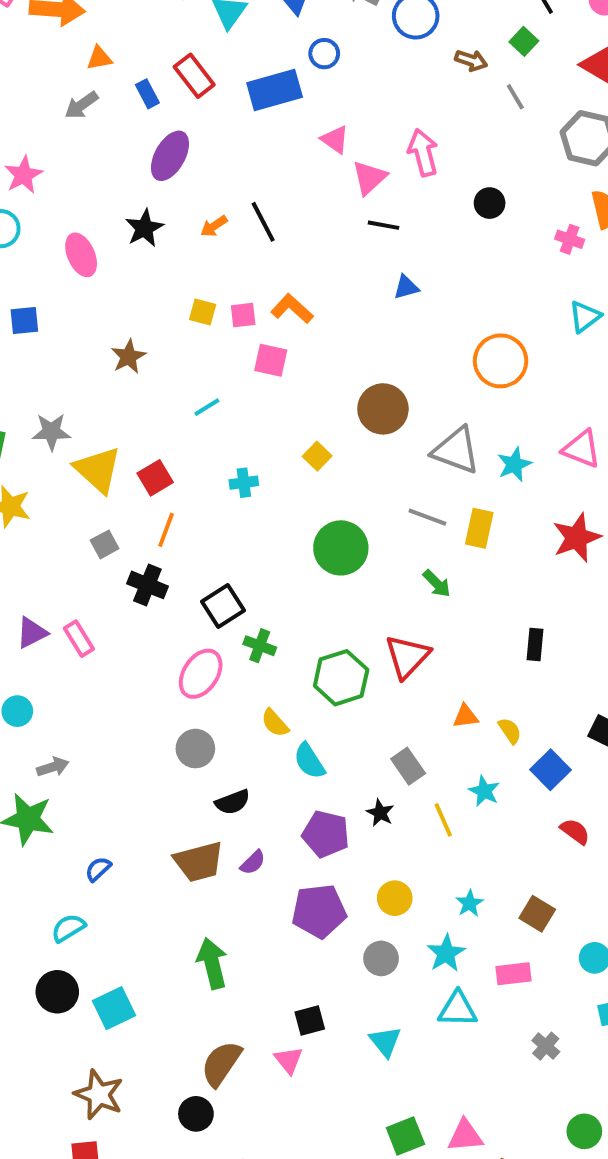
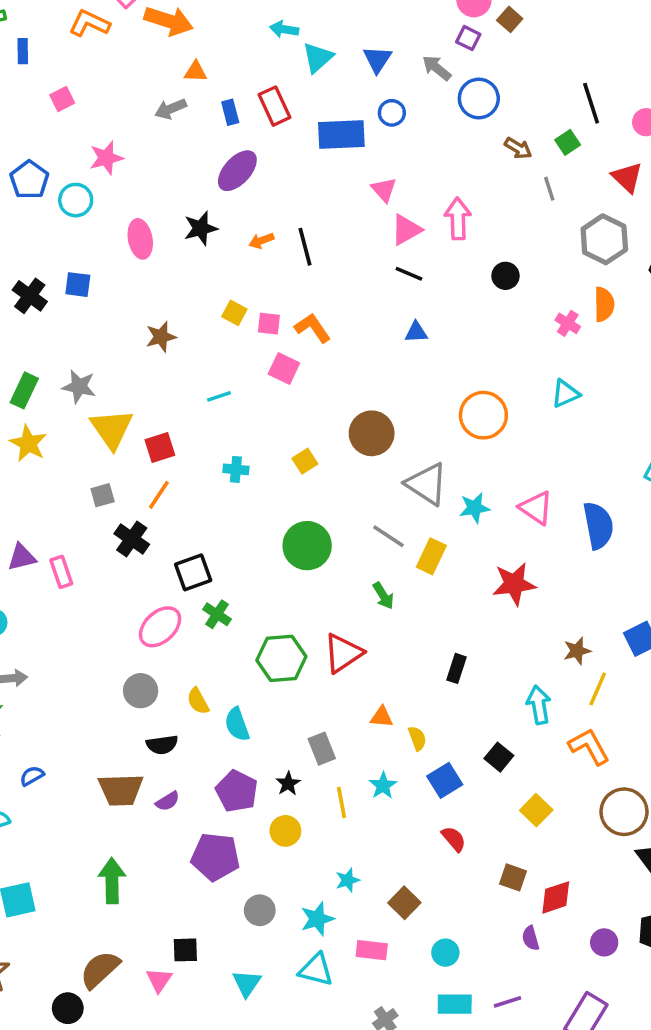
yellow semicircle: (275, 723) -> (198, 701), moved
yellow circle: (395, 898) -> (285, 831), moved

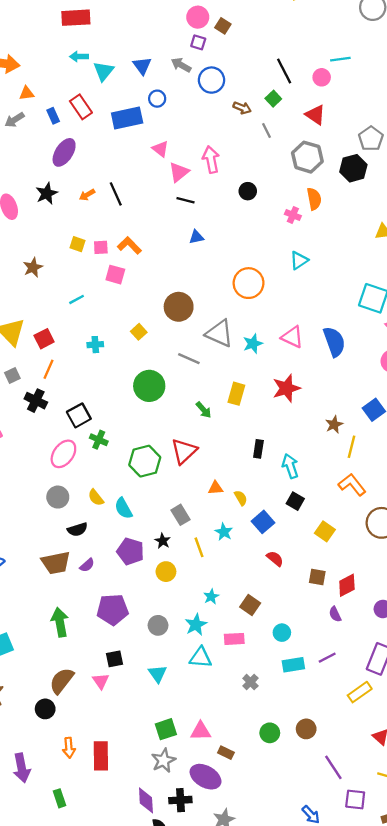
gray line: (389, 536) -> (189, 359), moved
yellow rectangle: (431, 556) -> (236, 394), moved
cyan arrow: (539, 705) -> (290, 466), moved
purple pentagon: (215, 857) -> (113, 610), moved

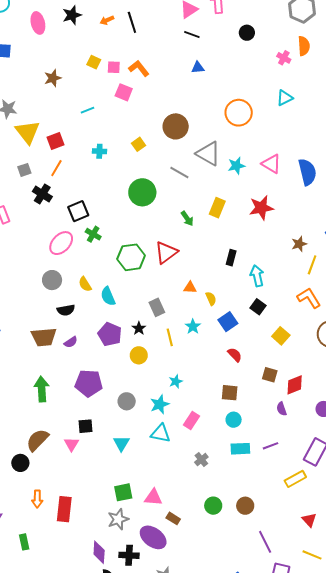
brown square: (250, 605) -> (230, 393), moved, turned -36
pink rectangle: (234, 639) -> (192, 421), turned -60

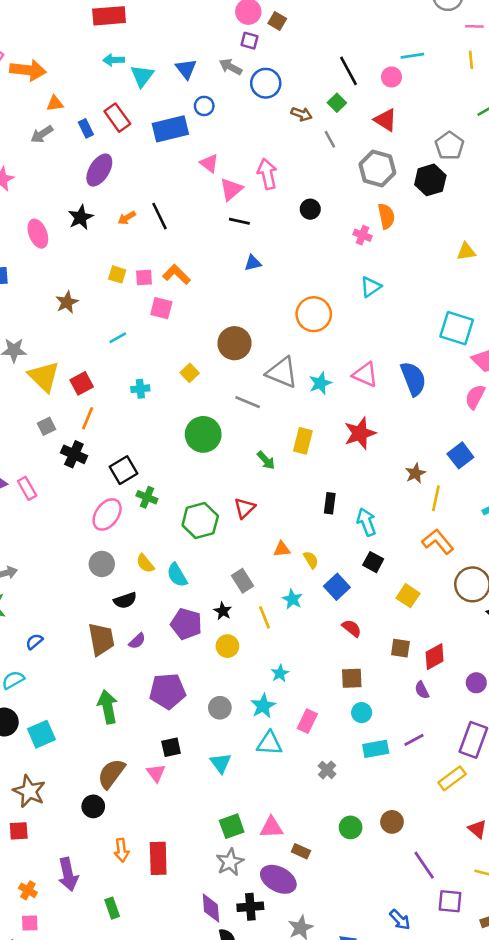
red triangle: (166, 252) -> (245, 508), size x0.7
brown trapezoid: (44, 337) -> (101, 639), turned -88

